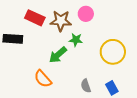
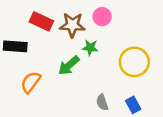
orange semicircle: (43, 79) -> (31, 82), moved, turned 78

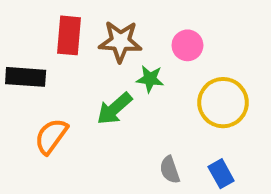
pink circle: (102, 17) -> (187, 45), moved
red rectangle: (41, 21) -> (69, 35), turned 70

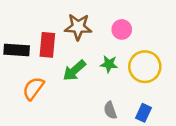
red rectangle: (69, 35) -> (47, 45), moved
green star: (150, 79) -> (109, 64), moved
blue rectangle: (221, 174) -> (144, 113), turned 54

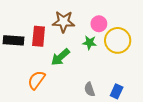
green star: (109, 64) -> (90, 43), moved
yellow circle: (145, 67) -> (118, 40), moved
orange semicircle: (33, 88) -> (36, 80), moved

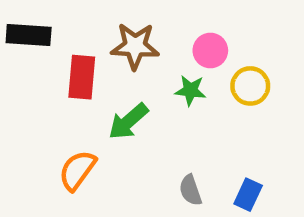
black rectangle: (14, 40) -> (29, 35), moved
yellow circle: (118, 40) -> (250, 86), size x0.7

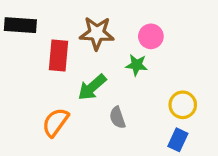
yellow circle: (250, 86) -> (183, 105), moved
gray semicircle: (190, 190) -> (117, 118), moved

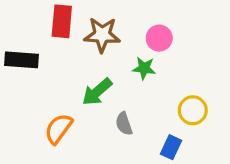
black rectangle: (20, 25) -> (22, 60), moved
red rectangle: (59, 55) -> (62, 21), moved
blue rectangle: (178, 140) -> (171, 147), moved

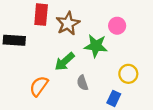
brown star: (102, 35) -> (68, 23), turned -30
pink circle: (159, 38) -> (117, 26), moved
green star: (144, 68) -> (96, 46), size x1.5

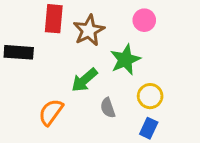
pink circle: (117, 26) -> (144, 20), moved
green star: (96, 46) -> (125, 60), turned -30
yellow circle: (128, 74) -> (150, 96), moved

